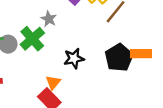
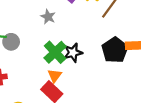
green cross: (32, 39) -> (55, 52), moved

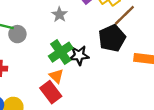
black pentagon: (115, 50) -> (112, 38), moved
orange triangle: (55, 76) -> (56, 76), turned -32

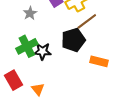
orange triangle: (56, 76) -> (38, 89), moved

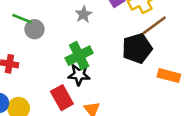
black star: (42, 51) -> (79, 75), moved

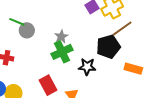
gray star: (83, 14) -> (61, 37), moved
black star: (79, 75) -> (87, 67), moved

